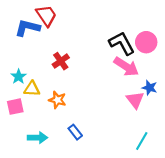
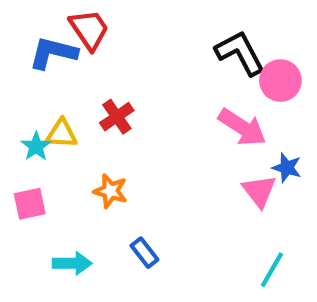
black L-shape: (122, 43) -> (240, 53), moved
yellow triangle: (32, 89) -> (62, 134), moved

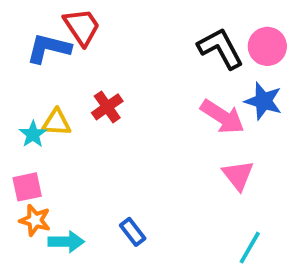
pink circle: (280, 81) -> (267, 46), moved
blue star: (287, 168) -> (263, 101), moved, size x1.4
orange star: (110, 191) -> (35, 220), moved

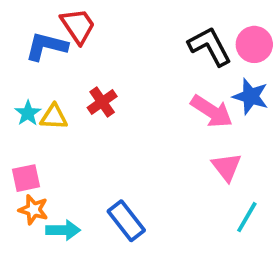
cyan star: (33, 134) -> (28, 113), moved
blue rectangle: (133, 232) -> (126, 221), size x1.5
cyan line: (250, 248) -> (247, 217), moved

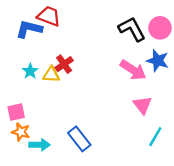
red trapezoid: (78, 26) -> (49, 16), turned -35
cyan star: (28, 113) -> (30, 71), moved
yellow triangle: (54, 117) -> (51, 75), moved

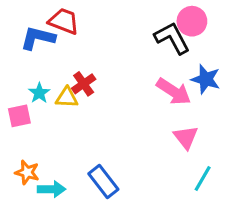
pink circle: (160, 28) -> (192, 21), moved
pink square: (16, 112) -> (19, 116), moved

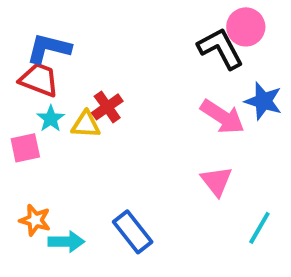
red trapezoid: (64, 21) -> (39, 80), moved
pink triangle: (186, 137) -> (217, 181), moved

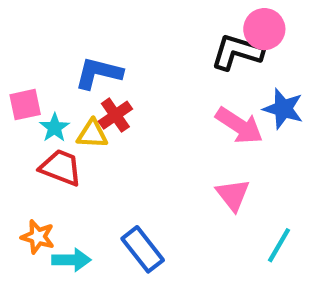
blue L-shape: (49, 48) -> (99, 73), moved
black L-shape: (220, 48) -> (237, 52), turned -45
red trapezoid: (39, 80) -> (61, 168), moved
pink square: (25, 148) -> (25, 105), moved

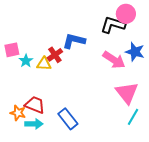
blue L-shape: (99, 73) -> (74, 41), moved
red trapezoid: (61, 168) -> (35, 105), moved
pink triangle: (233, 195) -> (127, 93), moved, size x1.4

